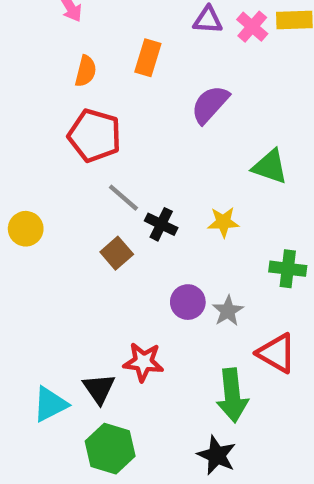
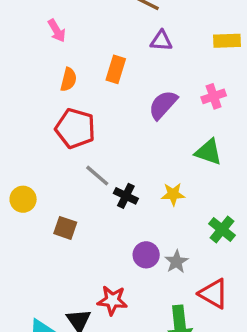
pink cross: (252, 27) -> (214, 96), moved, turned 30
brown square: (117, 253) -> (65, 228), moved, turned -30
green cross: (288, 269) -> (222, 230), turned 32

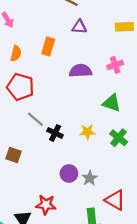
purple semicircle: (163, 105) -> (80, 71), turned 45
green cross: (222, 230) -> (119, 138), moved

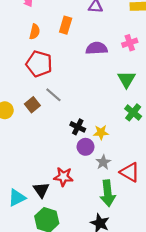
green triangle: (112, 103) -> (126, 79), turned 42
yellow star: (87, 132) -> (101, 132), moved
black cross: (55, 133) -> (78, 127), moved
brown square: (14, 155) -> (32, 105), moved, turned 32
gray star: (90, 178) -> (103, 162), moved

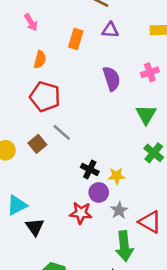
orange rectangle: (66, 25) -> (76, 39), moved
purple semicircle: (97, 48) -> (112, 79), turned 75
red star: (63, 177) -> (81, 213), moved
black triangle: (41, 190) -> (35, 227), moved
cyan triangle: (17, 198) -> (17, 205), moved

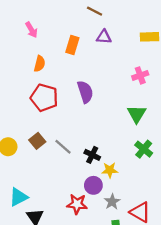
purple semicircle: (112, 79) -> (85, 92), moved
gray line: (62, 132) -> (63, 147), moved
black cross: (90, 169) -> (92, 155), moved

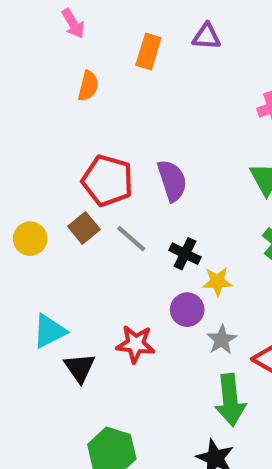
purple semicircle: (85, 92) -> (172, 181), moved
red pentagon: (44, 98) -> (108, 181), moved
red star: (77, 204) -> (136, 344), moved

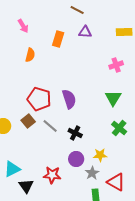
yellow star: (217, 282) -> (100, 155), moved

